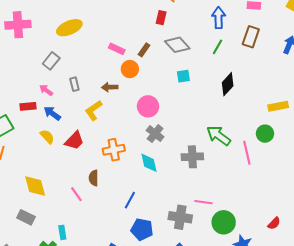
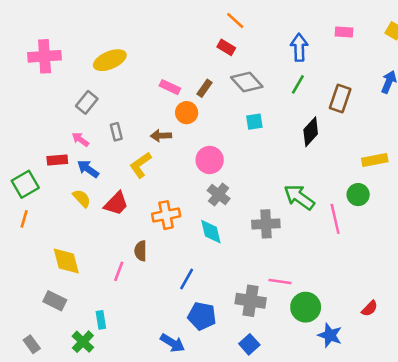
red rectangle: (161, 18) -> (226, 47), turned -72
brown rectangle: (251, 37) -> (340, 99), moved
pink line: (76, 194) -> (119, 271), turned 56

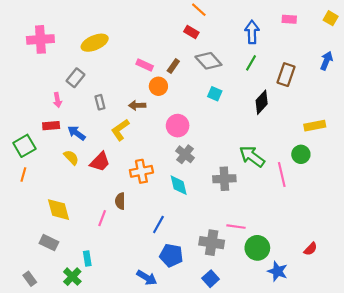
cyan square: (254, 122) -> (215, 94), turned 32
pink arrow: (80, 139) -> (57, 100), moved, turned -136

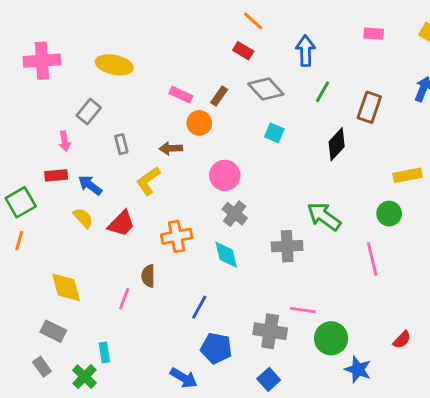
blue arrow: (252, 32) -> (306, 51), moved
yellow ellipse: (95, 43) -> (114, 65), turned 35
pink line: (282, 175) -> (372, 259), moved
gray rectangle: (30, 279) -> (42, 367), moved

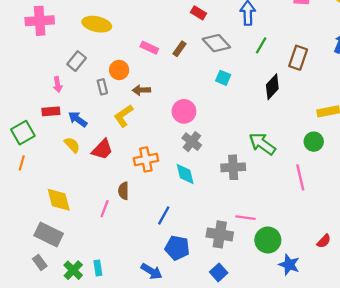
orange circle: (199, 123) -> (119, 70), moved
gray rectangle: (53, 331) -> (49, 234), size x1.4
cyan rectangle: (104, 352) -> (98, 268), moved

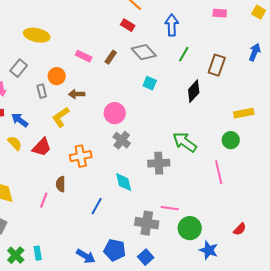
cyan diamond: (185, 174) -> (124, 182), moved
blue pentagon: (177, 248) -> (115, 250), moved

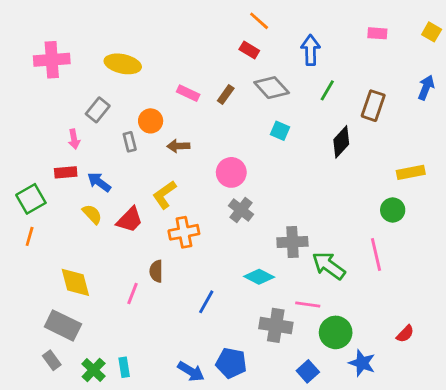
yellow L-shape: (61, 117) -> (164, 195), moved
green arrow: (185, 142) -> (329, 266), moved
cyan diamond: (124, 182) -> (259, 277), moved, turned -50
blue square: (146, 257) -> (308, 371), moved

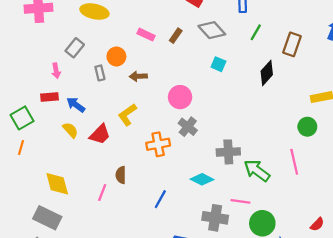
orange cross: (184, 232) -> (158, 144), moved

